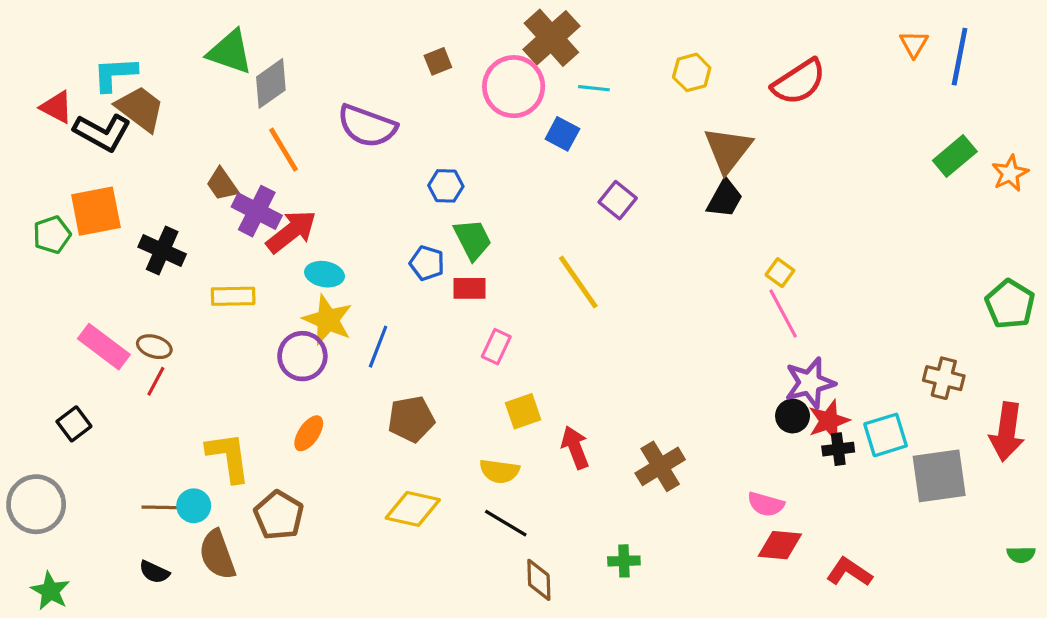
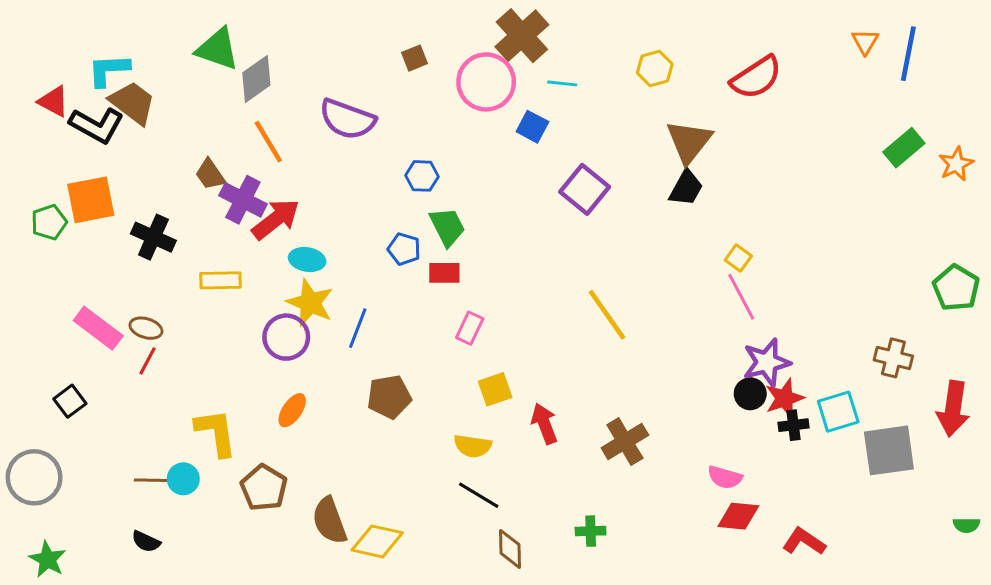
purple square: (618, 200) -> (585, 189), size x1.4
yellow line: (578, 282) -> (607, 315), moved
yellow diamond: (413, 509) -> (377, 541), moved
brown semicircle: (217, 555) -> (329, 521), moved

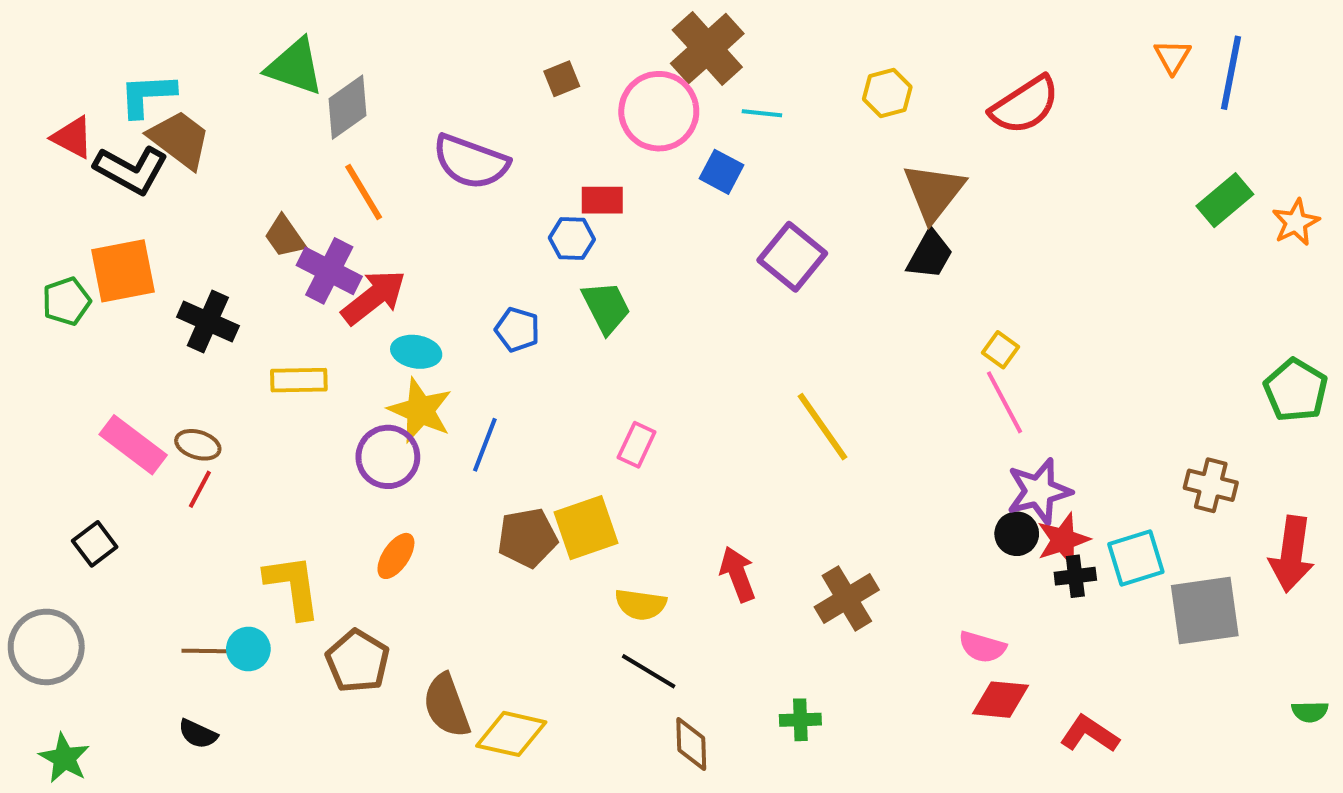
blue pentagon: (404, 249) -> (517, 330), moved
red rectangle: (444, 273) -> (602, 200), moved
yellow square: (495, 389) -> (586, 528), moved, size x1.4

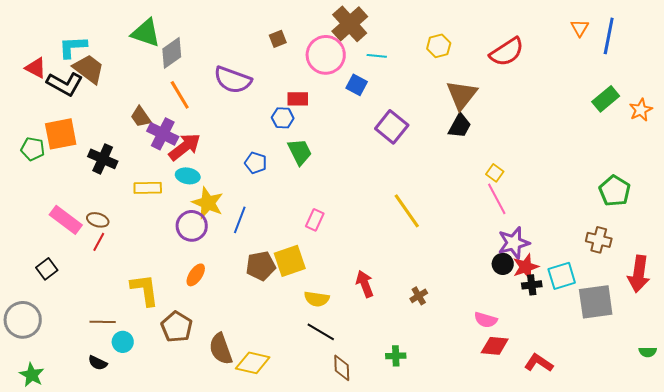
green pentagon: (66, 301) -> (33, 149), turned 30
cyan ellipse: (416, 352) -> (188, 176), moved
green pentagon: (1296, 390) -> (615, 191), moved
brown cross: (847, 598) -> (419, 296), size x0.6
cyan circle: (248, 649) -> (123, 342), moved

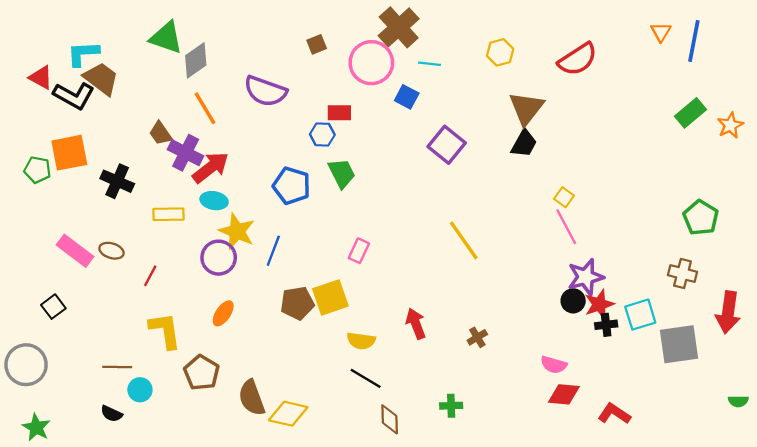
blue pentagon: (256, 163) -> (292, 186), size x1.5
red line: (99, 242) -> (150, 276), moved

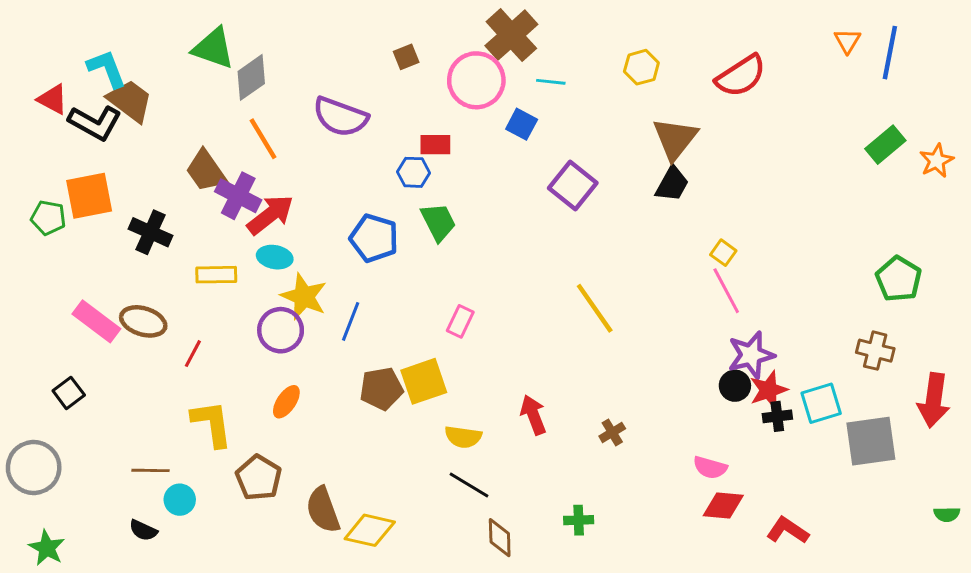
cyan L-shape: (83, 54) -> (107, 69), turned 72
brown trapezoid: (160, 133) -> (206, 171), size x1.4
brown ellipse: (111, 251) -> (143, 321), size x1.4

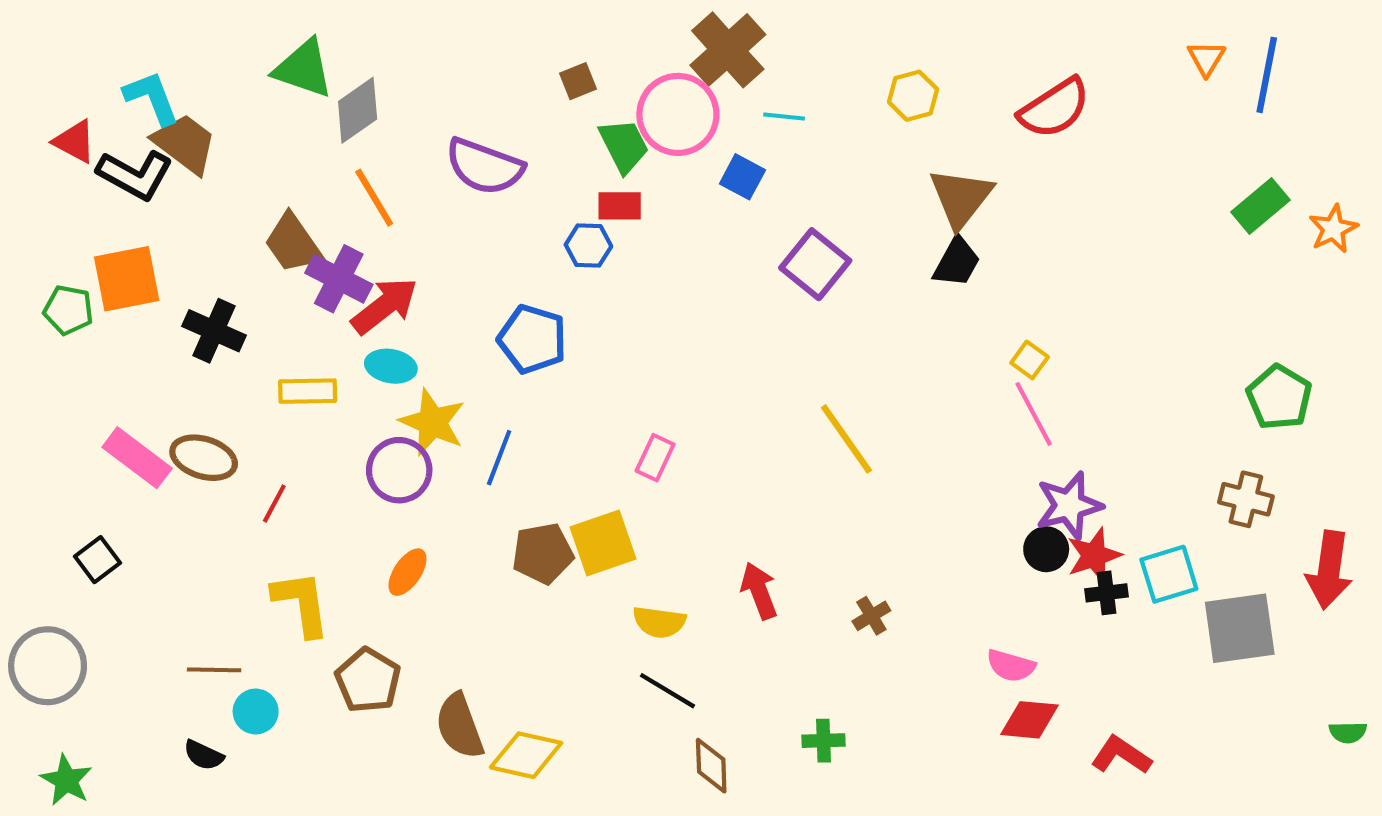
green trapezoid: (438, 222) -> (624, 146), moved

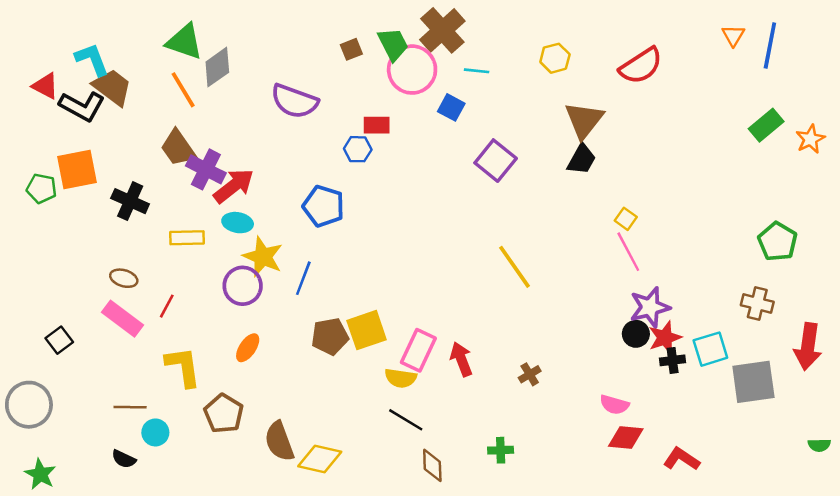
green trapezoid: (624, 146) -> (393, 44), moved
orange line: (374, 198) -> (183, 90), moved
pink rectangle: (137, 458) -> (122, 319), moved
brown ellipse: (204, 458) -> (124, 278), size x0.7
pink rectangle: (655, 458) -> (418, 350), moved, size x1.5

